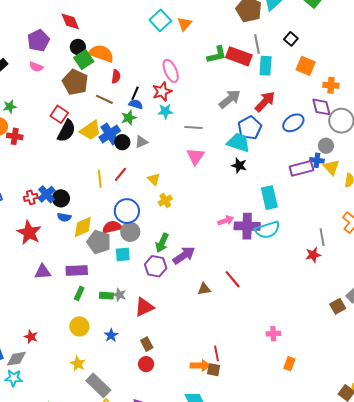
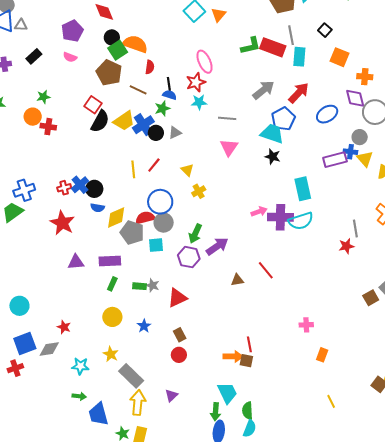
black line: (135, 93) -> (169, 84), turned -32
cyan star: (14, 378) -> (80, 366), moved

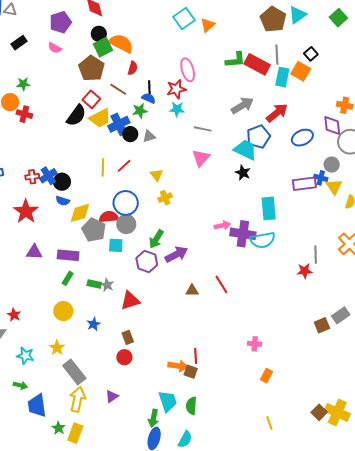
orange square: (340, 57) -> (301, 71), moved
red square: (93, 105) -> (91, 99), moved
green semicircle: (248, 411) -> (191, 406), moved

